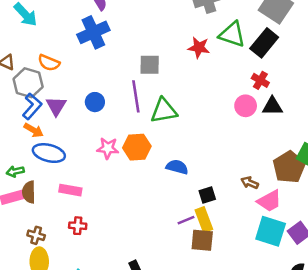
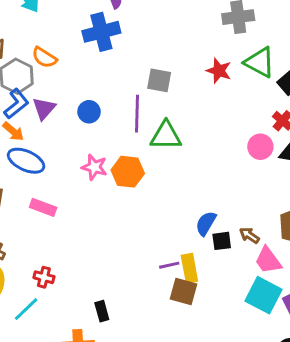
blue semicircle: (177, 167) -> (206, 223), moved, turned -85
black square: (207, 195) -> (222, 241), moved
pink trapezoid: (269, 201) -> (268, 260), turned 72
red cross: (78, 226) -> (44, 277), moved

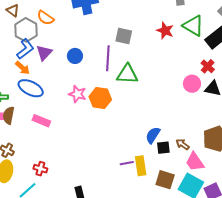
brown square: (183, 292) -> (165, 180), moved

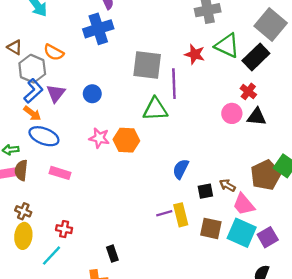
gray square: (124, 36) -> (147, 65), size x1.5
purple line: (108, 58) -> (174, 84), moved
blue semicircle: (153, 135) -> (181, 169), moved

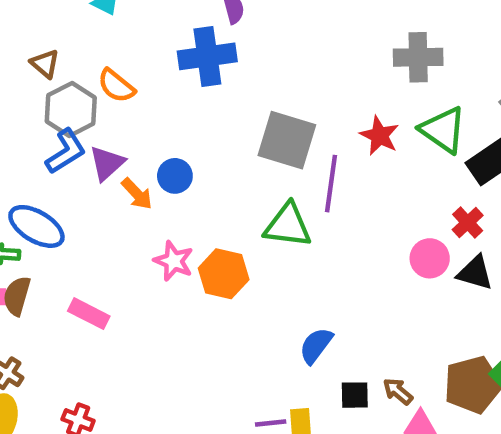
orange arrow: (32, 113) -> (137, 194), moved
blue ellipse: (44, 136) -> (36, 226), moved

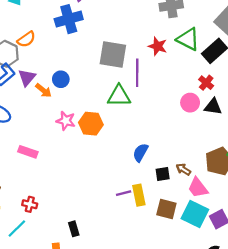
orange semicircle: (116, 86) -> (26, 39), turned -66

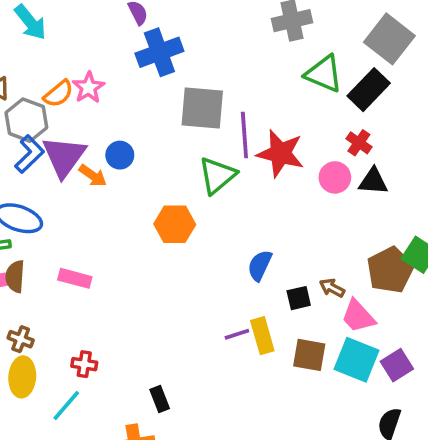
blue cross: (69, 19) -> (159, 52), moved
red star: (158, 46) -> (280, 153), moved, size x1.5
purple triangle: (27, 78) -> (64, 156), size x1.5
green triangle: (119, 96) -> (217, 175), turned -35
pink star: (66, 121) -> (88, 87), moved, turned 30

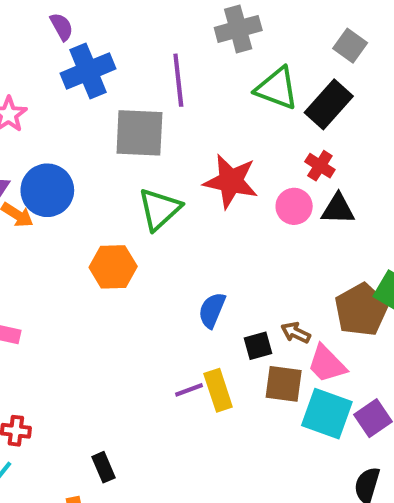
gray square: (389, 39) -> (350, 46), size x0.6
purple line: (244, 135) -> (178, 80), moved
blue circle: (120, 155) -> (47, 190), size x1.6
brown square: (309, 355) -> (284, 384), moved

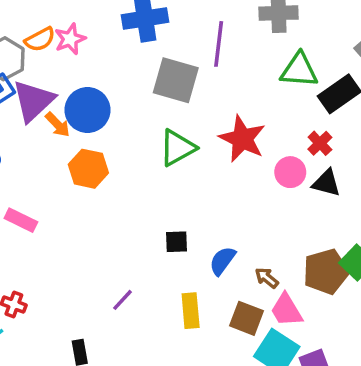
green triangle: (277, 88) -> (299, 70), turned -30
orange hexagon: (113, 267) -> (88, 169), moved
blue semicircle: (212, 310) -> (222, 261), moved
black square: (258, 346) -> (177, 242), moved
purple line: (189, 390) -> (123, 300), moved, turned -40

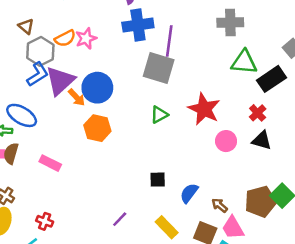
purple line: (219, 44) -> (169, 41), moved
green triangle: (178, 148) -> (159, 115), size x0.7
pink circle: (290, 172) -> (226, 141), moved
yellow rectangle: (191, 311) -> (167, 227), turned -40

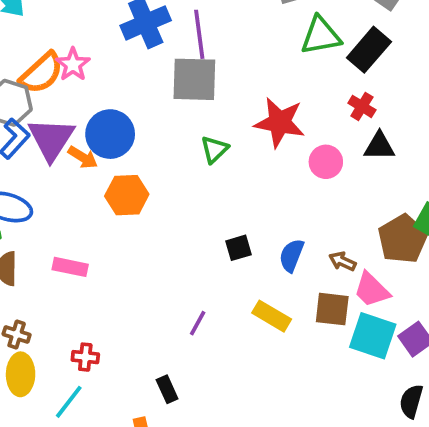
orange semicircle: (65, 38) -> (41, 73), size x1.4

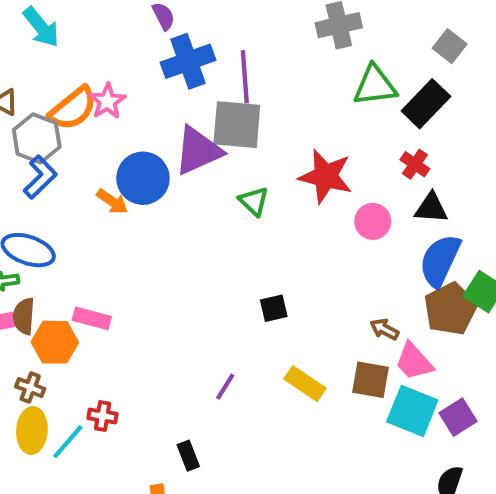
purple triangle: (51, 139) -> (198, 151), moved, turned 30
green triangle: (214, 149) -> (254, 201), turned -36
orange hexagon: (127, 195) -> (55, 342), moved
blue semicircle: (292, 255) -> (440, 261), moved, size x1.5
cyan line: (69, 402) -> (68, 442), moved

